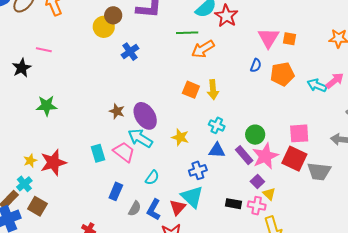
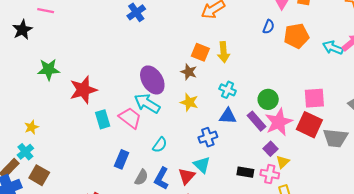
brown star: (117, 111) -> (189, 72), moved
red star: (53, 162) -> (83, 90), moved
yellow triangle: (269, 194) -> (283, 162), turned 32
cyan triangle: (192, 197) -> (202, 165), size x0.7

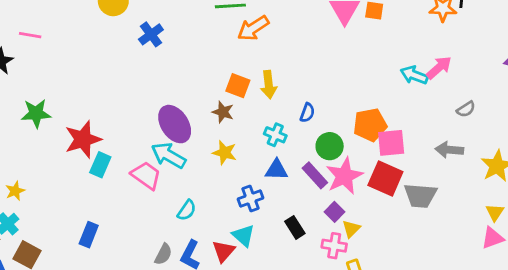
blue semicircle: (269, 27) -> (307, 113), moved
orange pentagon: (296, 36) -> (370, 125), moved
cyan rectangle: (103, 119) -> (100, 165), moved, turned 42
blue rectangle: (122, 159) -> (89, 235), moved
black rectangle: (245, 172) -> (295, 227), moved, turned 49

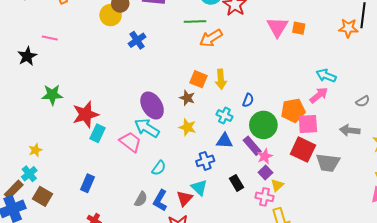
pink arrow: (439, 68) -> (319, 95), moved
green circle: (330, 146) -> (263, 125), size x1.4
pink star: (344, 176) -> (265, 156), moved, size x0.6

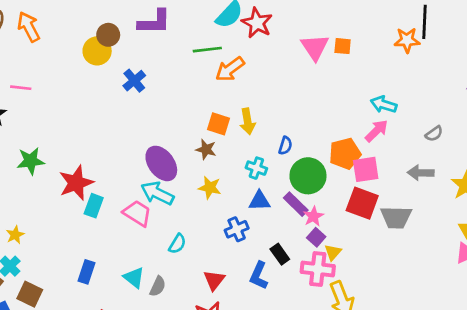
cyan triangle: (199, 188) -> (134, 278), moved
pink cross: (264, 197) -> (318, 269), size x1.4
blue L-shape: (160, 200) -> (259, 276), moved

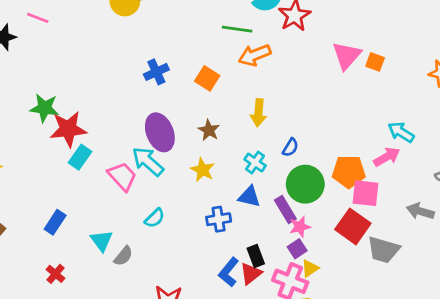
blue cross: (134, 81) -> (156, 72), moved
orange square: (219, 124) -> (207, 78), moved
green star: (31, 161) -> (44, 108), moved
red triangle: (214, 280) -> (251, 273), moved

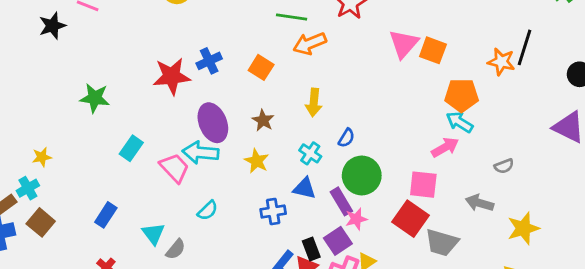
orange square: (375, 62) -> (433, 50), size x1.4
red star: (68, 129) -> (172, 76), moved
cyan arrow: (148, 161) -> (201, 153), turned -36
orange pentagon: (349, 172) -> (462, 95), moved
purple square: (297, 249) -> (338, 241), moved, size x1.4

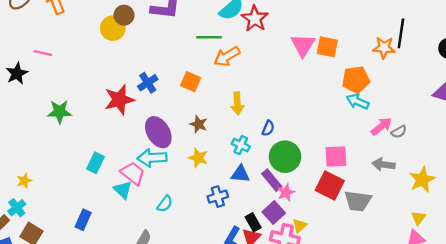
green star: (95, 98) -> (59, 112), moved
pink arrow: (445, 147) -> (381, 126), moved
cyan triangle: (153, 234) -> (123, 190), moved

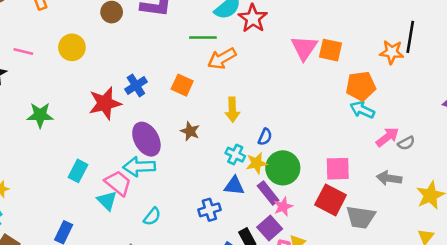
yellow circle: (113, 28) -> (72, 47), moved
yellow star: (198, 158) -> (257, 163), moved, turned -30

